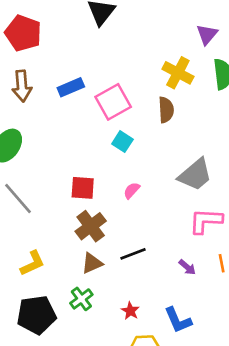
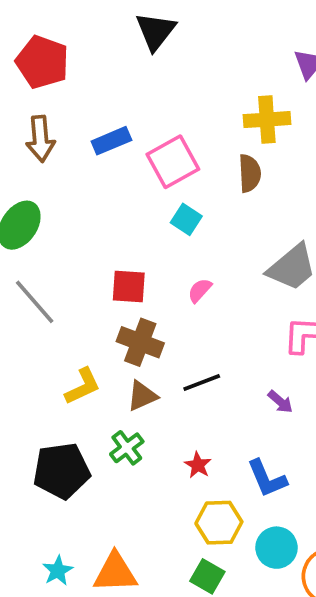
yellow cross: (178, 73) -> (267, 120), turned -32
brown cross: (91, 226) -> (140, 342), turned -32
yellow L-shape: (32, 263) -> (83, 386), moved

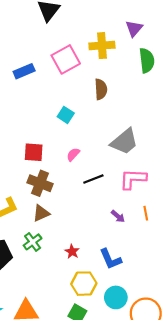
yellow cross: (267, 120) -> (102, 46), moved
pink square: (173, 162) -> (66, 59), moved
black line: (202, 383) -> (93, 179), moved

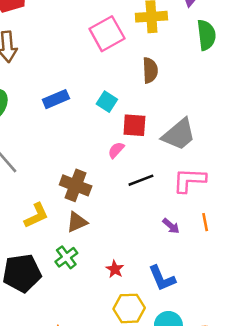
blue rectangle: (24, 71) -> (56, 99), moved
red square: (34, 152) -> (134, 125), moved

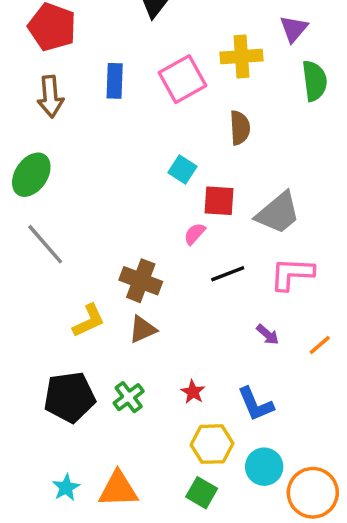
blue rectangle: (56, 99) -> (115, 81), moved, turned -65
orange line: (205, 222) -> (320, 345), moved, turned 60
green cross: (66, 257) -> (129, 397), moved

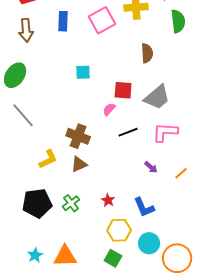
brown semicircle: (240, 128) -> (147, 53), moved
cyan square: (182, 170) -> (83, 72), moved, turned -35

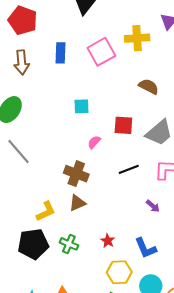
brown semicircle: (147, 53) -> (149, 86), turned -60
pink semicircle: (109, 109) -> (94, 142), moved
yellow L-shape: (48, 159) -> (46, 211), moved
green cross: (71, 203) -> (69, 244), turned -30

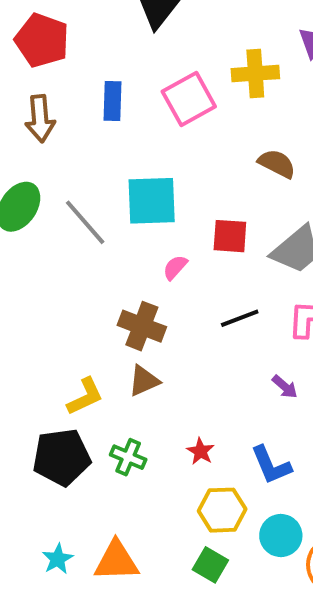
cyan square: (81, 106) -> (152, 201), size x1.8
gray line: (19, 152) -> (85, 222), moved

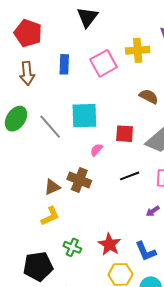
brown triangle: (144, 381) -> (52, 187), moved
purple arrow: (285, 387) -> (153, 211), turned 104
red star: (201, 451) -> (109, 244), size x1.6
black pentagon: (62, 457) -> (38, 266), moved

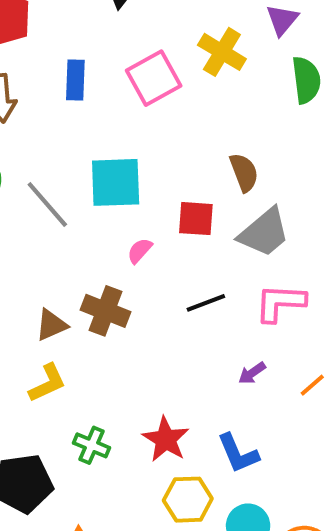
yellow cross: (138, 50) -> (222, 52), turned 35
brown semicircle: (149, 97) -> (244, 172), moved, turned 42

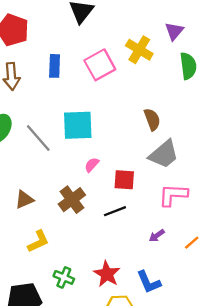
red square: (196, 219) -> (124, 180), moved
black line: (206, 303) -> (115, 211), moved
brown cross: (106, 311) -> (72, 200), turned 32
brown triangle: (51, 325) -> (24, 200), moved

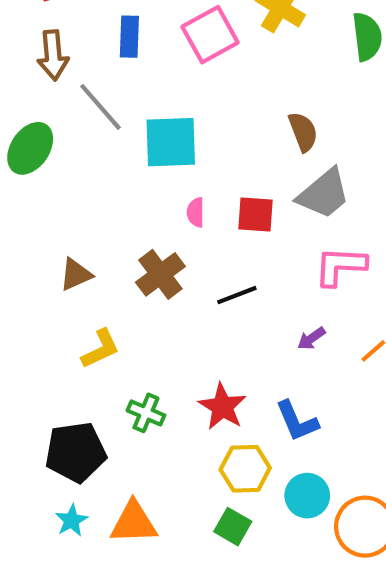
gray line: (38, 138) -> (100, 107), moved
pink semicircle: (92, 165) -> (196, 212), turned -42
red square: (124, 180) -> (256, 214), moved

